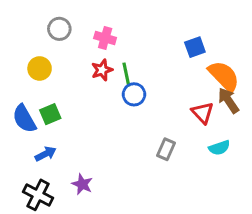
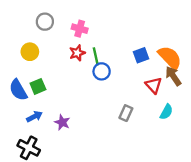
blue square: (195, 47) -> (141, 55), moved
cyan semicircle: (219, 148) -> (166, 112), turned -42
purple star: (82, 184) -> (62, 122), moved

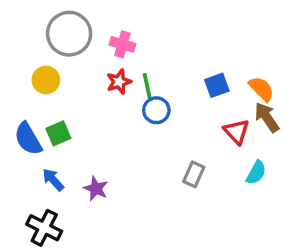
gray circle: (45, 22) -> (69, 34), size x1.6
orange semicircle: (170, 58) -> (261, 89), size x0.7
blue arrow: (34, 117) -> (53, 180), turned -105

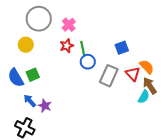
pink cross: (123, 44) -> (69, 25), turned 32
orange semicircle: (261, 89) -> (147, 67), moved
brown arrow: (267, 117) -> (150, 86), moved
gray rectangle: (194, 174) -> (109, 76), moved, size x1.5
purple star: (96, 189) -> (45, 106), moved

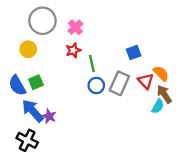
green line: (83, 49) -> (92, 64), moved
blue circle: (88, 62) -> (96, 85), moved
blue arrow: (30, 101) -> (33, 111), size x1.6

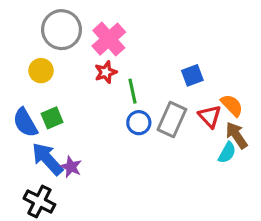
pink cross: (75, 27) -> (109, 39), size x1.5

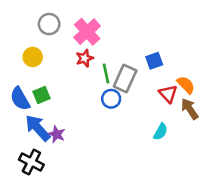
gray circle: (62, 30) -> (49, 24), size x0.7
gray rectangle: (172, 120) -> (125, 79), moved
cyan semicircle: (227, 153) -> (161, 132), moved

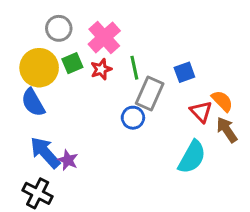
yellow circle: (33, 57) -> (39, 68), size x1.6
green line: (106, 73) -> (134, 68), moved
green square: (42, 95) -> (72, 63), moved
blue semicircle: (20, 99) -> (33, 103), moved
cyan semicircle: (161, 132) -> (192, 157), size x1.6

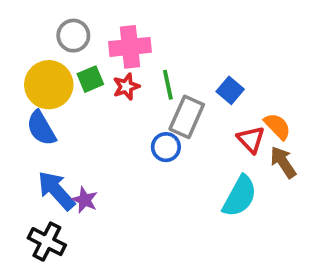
pink cross: (104, 37) -> (130, 47), turned 36
blue square: (184, 72) -> (230, 90), turned -30

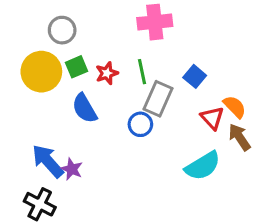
pink cross: (130, 47) -> (155, 22), moved
blue semicircle: (41, 128) -> (84, 108), moved
cyan semicircle: (240, 196) -> (203, 166), turned 30

